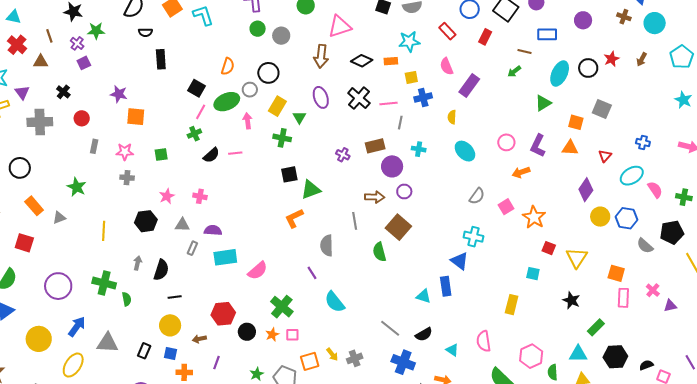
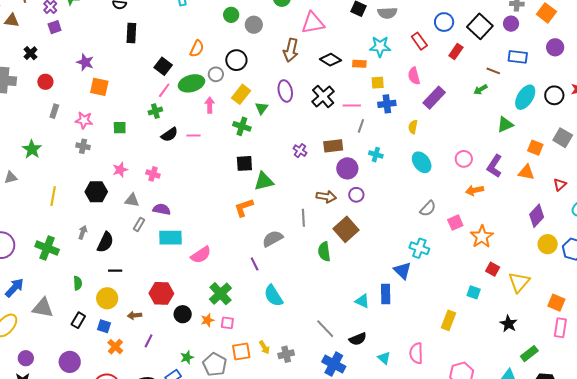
gray semicircle: (327, 245) -> (273, 239), turned 55
green semicircle: (127, 299) -> (78, 283), moved
orange cross: (184, 372) -> (115, 347), turned 35

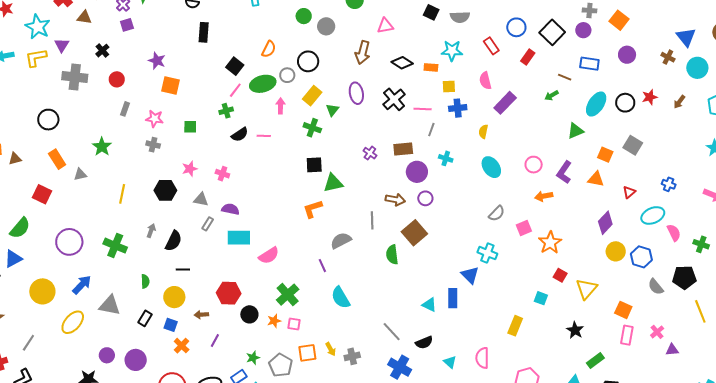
pink triangle: (313, 23) -> (385, 26), size x0.7
purple circle: (26, 358) -> (107, 355), moved

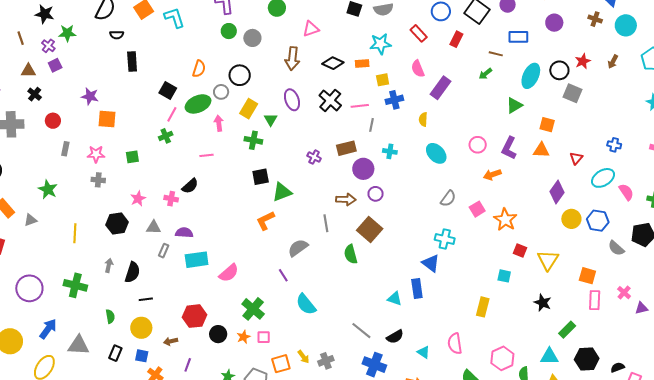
brown triangle: (84, 17) -> (28, 71), moved
black semicircle: (240, 135) -> (190, 186), moved
gray square: (633, 145) -> (572, 93), moved

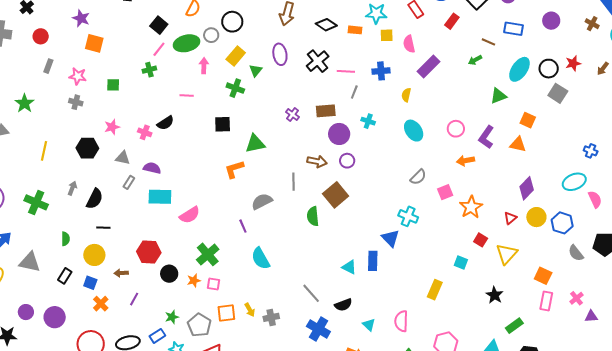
yellow square: (383, 80) -> (387, 35), moved
red triangle: (576, 158) -> (510, 218), moved
black square: (261, 177) -> (223, 124), moved

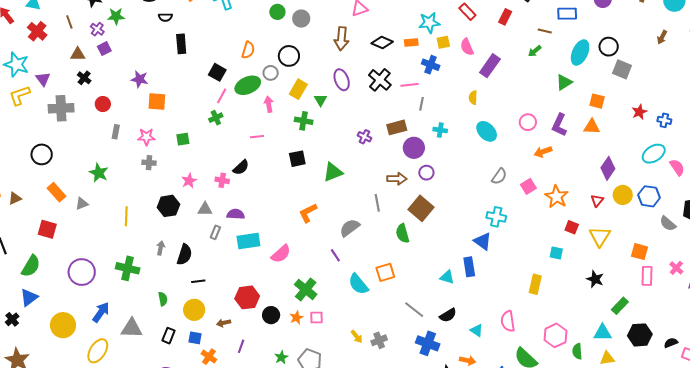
red star: (573, 63) -> (639, 112), moved
blue cross: (381, 71) -> (431, 65), moved, turned 36
orange L-shape: (234, 169) -> (308, 213), moved
orange square: (226, 313) -> (385, 272), moved

